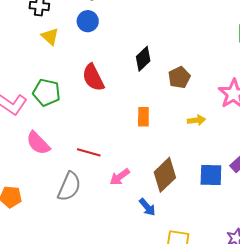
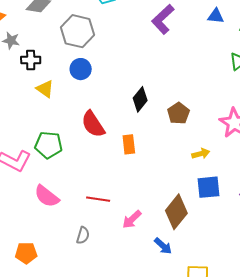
orange rectangle: (143, 117) -> (129, 144), moved
blue square: (211, 175) -> (208, 187), moved
gray semicircle: (69, 187) -> (83, 235), size x0.6

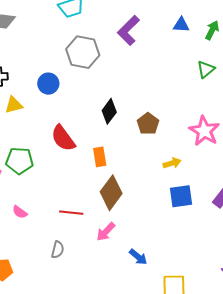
gray hexagon: (78, 31) -> (83, 52), moved
yellow triangle: (45, 89) -> (14, 105), turned -48
pink semicircle: (47, 196) -> (20, 212), size x0.6
brown diamond: (176, 212) -> (111, 193), moved

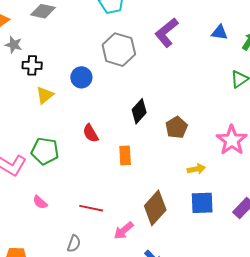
yellow triangle: (14, 105) -> (45, 95), turned -30
red semicircle: (63, 138) -> (91, 133), size x0.7
brown diamond: (111, 193) -> (155, 208), moved

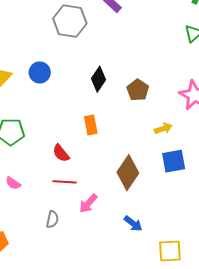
blue circle: (81, 77) -> (40, 72), moved
red semicircle: (91, 133) -> (61, 153), moved
pink arrow: (124, 231) -> (88, 203), moved

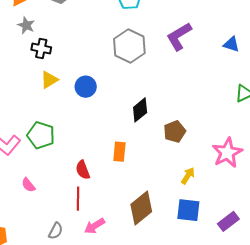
yellow arrow: (163, 128) -> (188, 176), turned -54
red line: (65, 182) -> (78, 199), turned 70

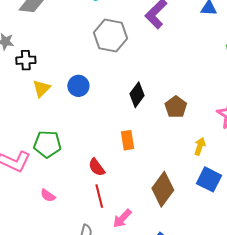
blue square: (188, 210) -> (209, 179), turned 35

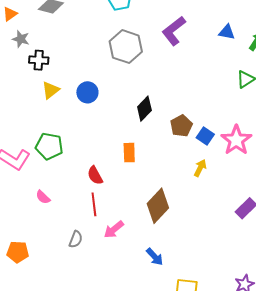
blue square: (209, 179) -> (205, 136), moved, size x0.7

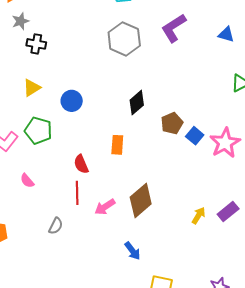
gray star: (21, 39) -> (21, 21), turned 30
yellow triangle: (50, 90) -> (32, 88), moved
blue circle: (87, 92) -> (72, 101), moved
yellow arrow: (200, 168) -> (198, 216), moved
pink arrow: (114, 230) -> (105, 207), moved

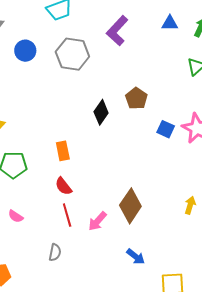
blue circle: (72, 101) -> (25, 51), moved
brown pentagon: (172, 123) -> (136, 98), moved
orange rectangle: (117, 145) -> (63, 151), moved

